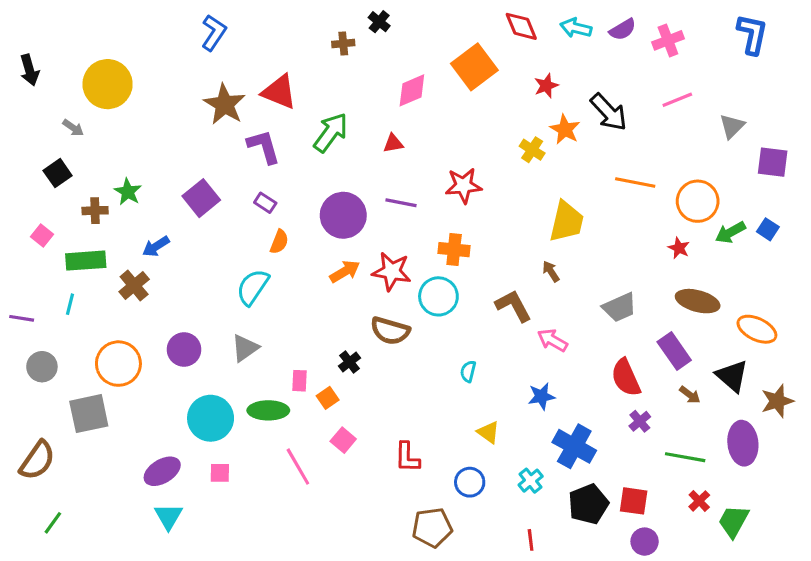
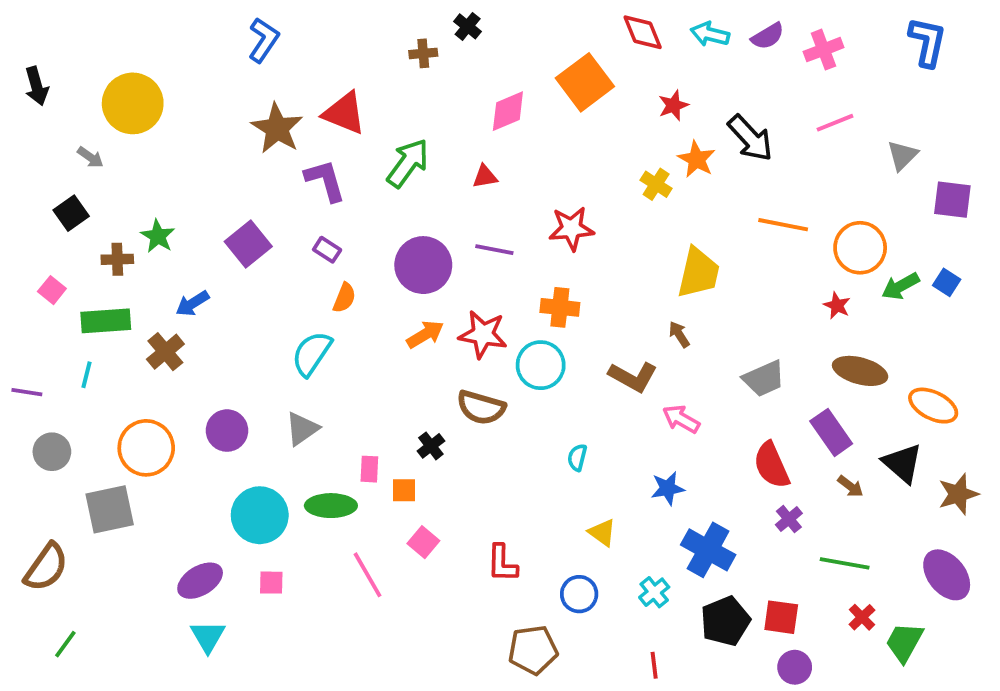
brown L-shape: (513, 306) -> (633, 377), turned 147
orange square: (328, 398) -> (404, 490), turned 35
purple ellipse: (743, 443) -> (947, 575), moved, turned -33

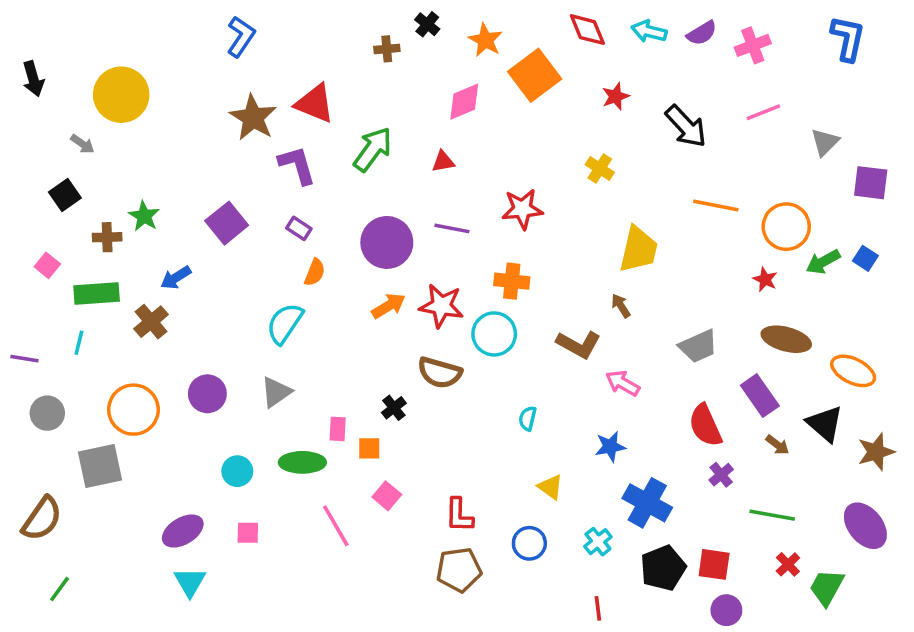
orange star: (696, 159) -> (485, 40), moved
cyan circle: (260, 515) -> (237, 471), size x0.6
brown pentagon: (533, 650) -> (459, 570), moved

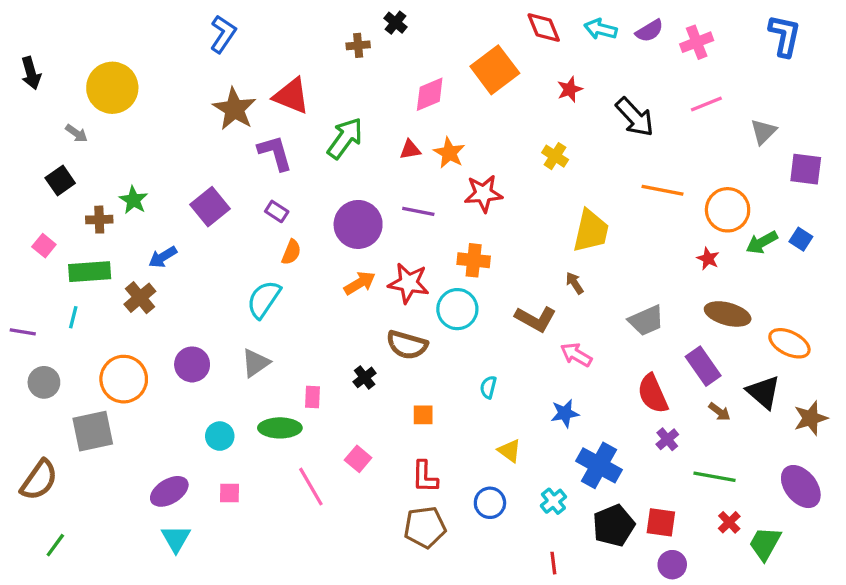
orange star: (485, 40) -> (449, 153), moved
orange square: (369, 448) -> (423, 415), moved

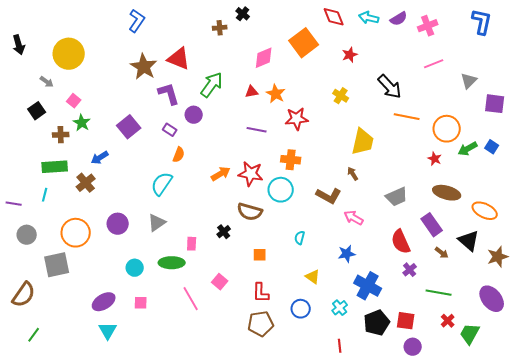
black arrow: (635, 117) -> (390, 87), moved
purple circle: (358, 224) -> (194, 115), moved, size x0.6
pink square: (44, 246) -> (74, 101), moved

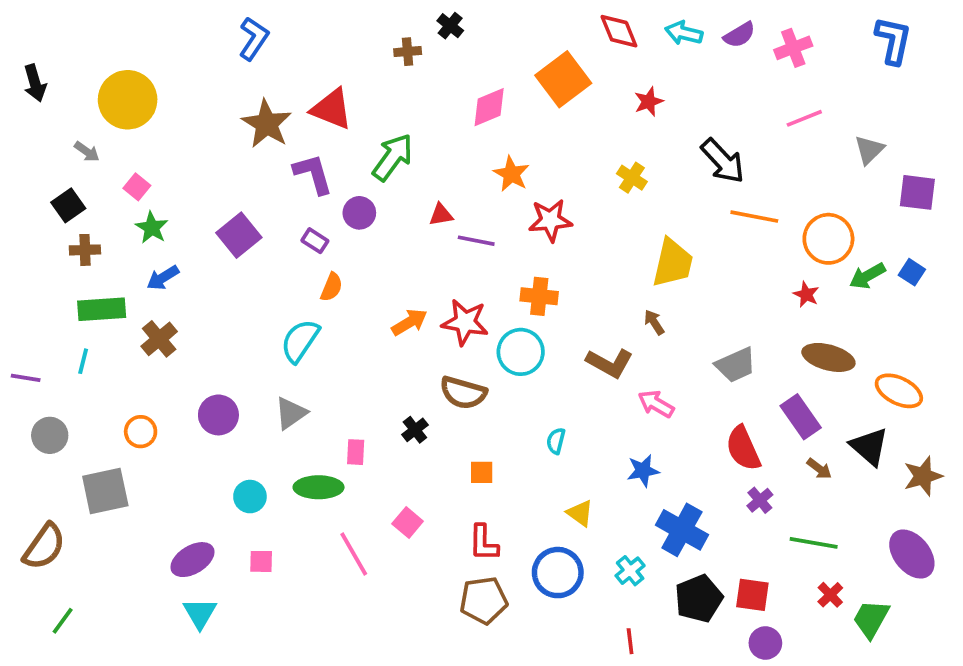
red triangle: (252, 92) -> (441, 215), moved
brown cross: (61, 135) -> (85, 250), moved
blue arrow: (100, 158) -> (163, 278), moved
orange circle: (76, 233) -> (141, 432), size x0.6
blue circle: (301, 309) -> (558, 573), size x1.4

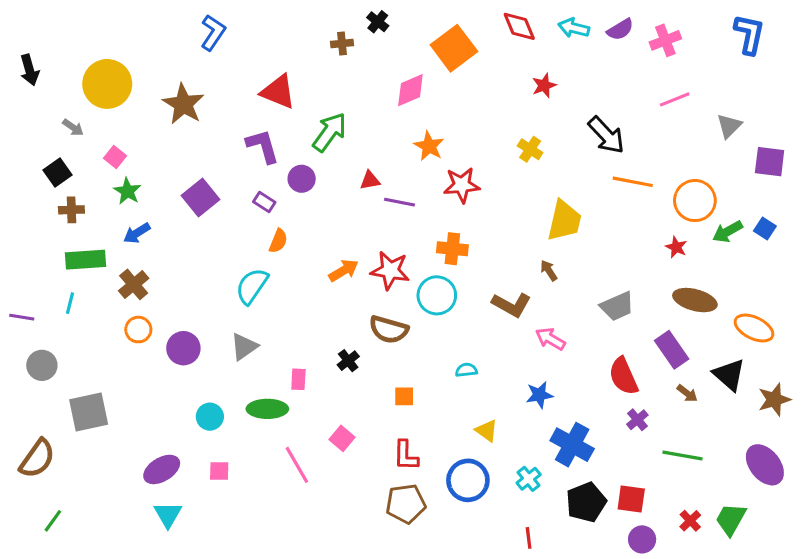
orange square: (563, 79) -> (454, 48), moved
brown star: (267, 124) -> (183, 104), moved
orange circle: (141, 432) -> (138, 330), moved
cyan semicircle: (556, 441) -> (466, 370), turned 70
red cross: (830, 595) -> (690, 521), moved

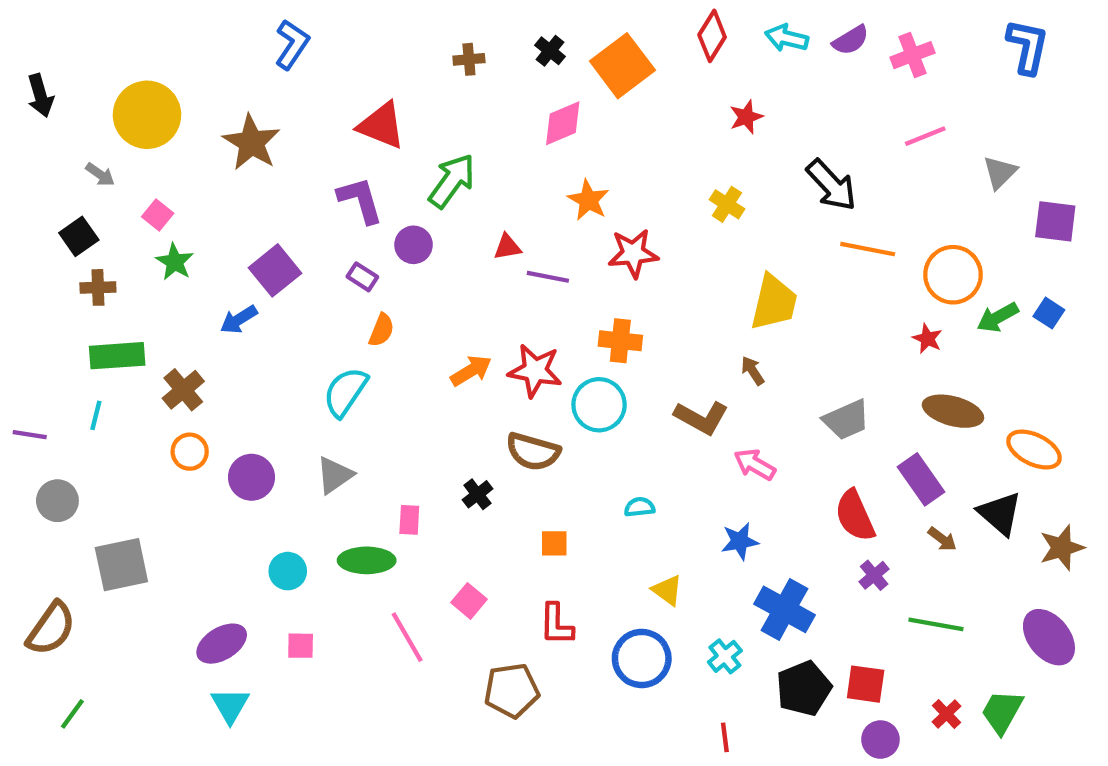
black cross: (378, 22) -> (550, 51), moved
red diamond: (519, 26) -> (712, 36), turned 54
blue arrow: (137, 233) -> (239, 319), moved
brown pentagon: (406, 504) -> (512, 690), moved

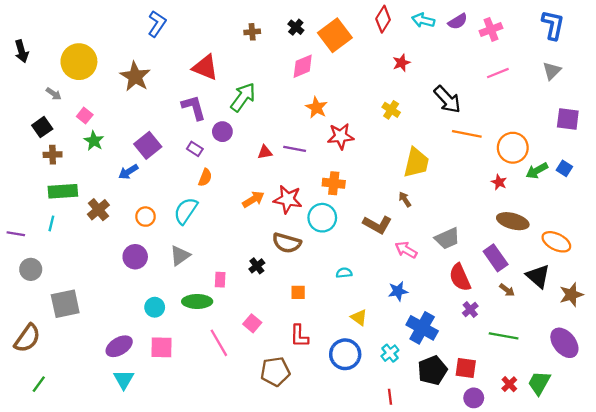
gray triangle: (1000, 172) -> (552, 71), moved
red triangle: (507, 247) -> (265, 152), moved
gray trapezoid: (846, 420) -> (447, 238), moved
orange circle: (190, 452) -> (145, 217), moved
pink square: (301, 646) -> (162, 347), size x1.5

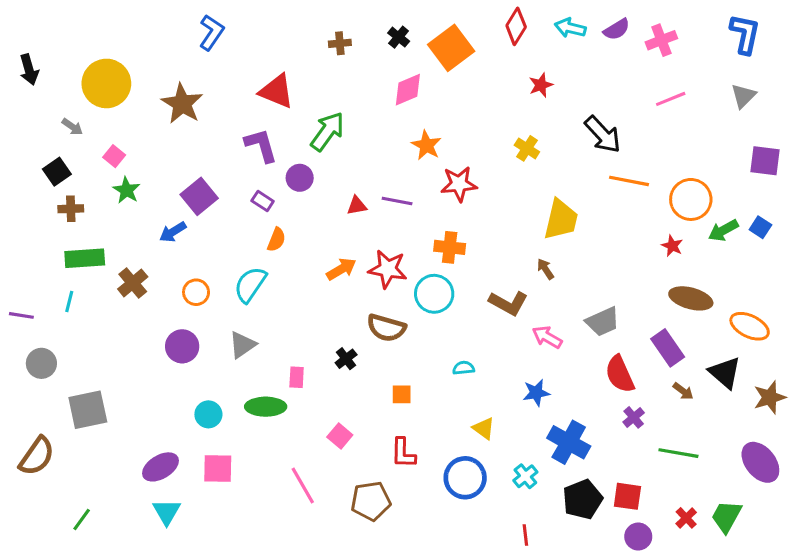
pink line: (219, 343) -> (303, 486), moved
green line: (39, 384) -> (82, 520), moved

